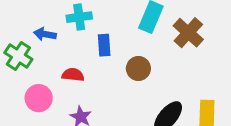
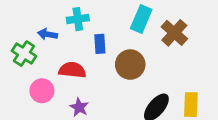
brown circle: (138, 68) -> (130, 65), size x1.4
red semicircle: (73, 75) -> (72, 70), size x1.4

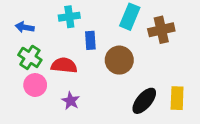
brown cross: (174, 33) -> (161, 30), turned 35
blue arrow: (47, 34) -> (25, 27), moved
green cross: (24, 54) -> (30, 57), moved

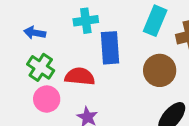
blue rectangle: (90, 40) -> (110, 48), size x1.5
brown circle: (119, 60) -> (160, 70), moved

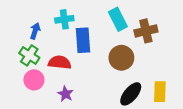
cyan rectangle: (155, 21) -> (118, 19), turned -50
blue arrow: (35, 33) -> (35, 31), moved, turned 98

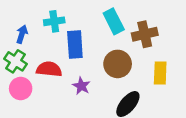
yellow rectangle: (160, 92) -> (160, 73), moved
purple star: (65, 94) -> (81, 86), moved

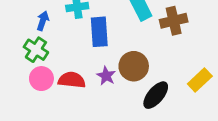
brown circle: (118, 64) -> (134, 66), moved
red semicircle: (49, 69) -> (72, 80), moved
yellow rectangle: (160, 73) -> (200, 80), moved, turned 45

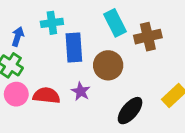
brown circle: (134, 66) -> (108, 65), moved

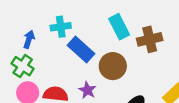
blue rectangle: (74, 48) -> (81, 50), turned -44

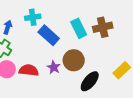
cyan rectangle: (119, 27) -> (79, 28), moved
brown circle: (113, 66) -> (74, 60), moved

